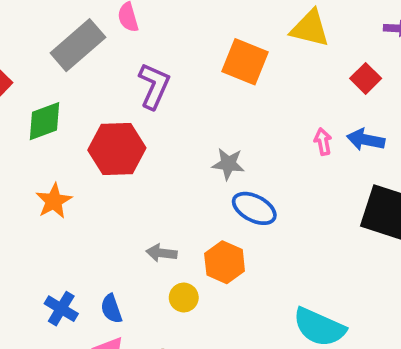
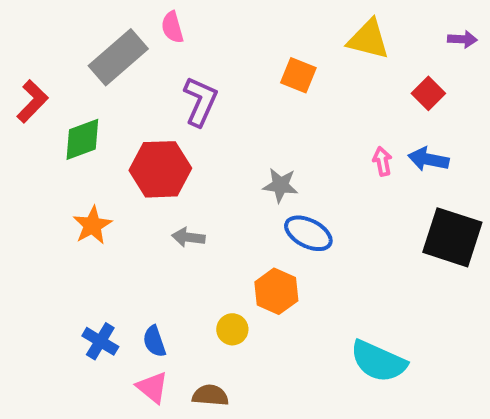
orange square: (245, 62) -> (298, 75), size x0.7
gray arrow: (161, 253) -> (188, 237), moved

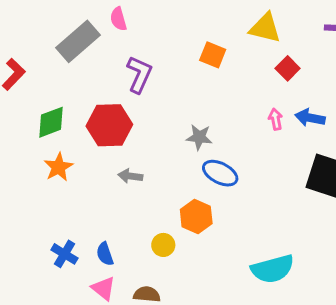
red square: (428, 93) -> (288, 68), moved
green diamond: (82, 139) -> (51, 122), moved
cyan semicircle: (378, 361) -> (273, 269), turned -39

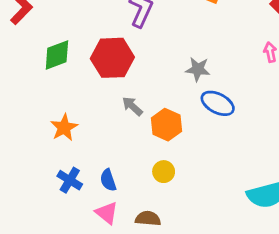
orange star: (59, 167) -> (64, 128), moved
gray arrow: (130, 176) -> (132, 106), turned 35
orange hexagon: (196, 217) -> (166, 125), moved

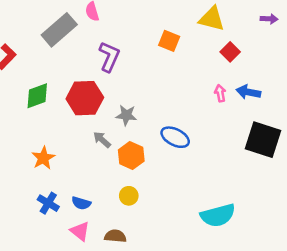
gray star: (198, 69) -> (126, 115), moved
blue semicircle: (108, 180) -> (81, 203), turned -54

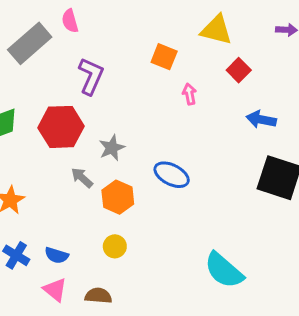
pink arrow: (220, 93) -> (189, 94), moved
gray star: (126, 115) -> (112, 148), turned -30
cyan semicircle: (218, 215) -> (224, 270), turned 56

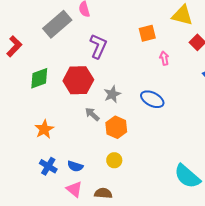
orange square: (164, 57) -> (147, 33), turned -36
blue ellipse: (172, 175) -> (152, 99), moved

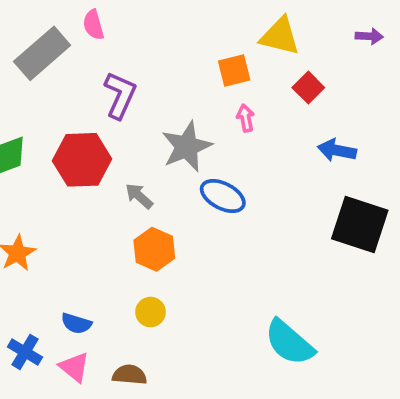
orange square: (147, 33) -> (234, 70), moved
gray star: (112, 94) -> (187, 147), moved, size x1.5
gray arrow: (92, 114) -> (139, 196), moved
blue cross: (48, 166) -> (25, 352), moved

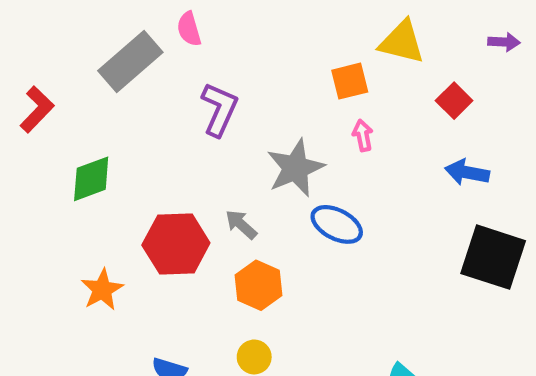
red square: (308, 88) -> (454, 101), moved
red hexagon: (82, 160) -> (176, 244), moved

